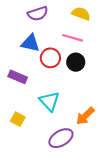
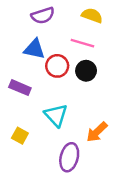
purple ellipse: (61, 138) -> (69, 157), turned -45

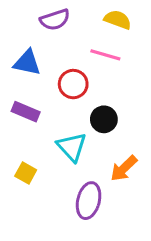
blue triangle: (34, 49) -> (27, 63), moved
black circle: (86, 71) -> (104, 119), moved

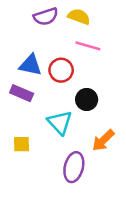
yellow semicircle: (118, 20) -> (79, 17), moved
blue triangle: (27, 63) -> (30, 65), moved
yellow square: (26, 173) -> (22, 144), turned -30

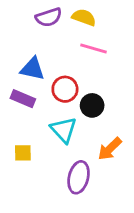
red circle: (61, 70) -> (65, 89), moved

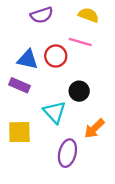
yellow semicircle: (84, 17) -> (88, 15), moved
red circle: (65, 89) -> (56, 56), moved
yellow square: (23, 153) -> (19, 132), size x1.5

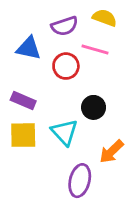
purple semicircle: (42, 15) -> (65, 26), moved
blue triangle: (28, 60) -> (29, 48), moved
yellow square: (19, 132) -> (23, 135), moved

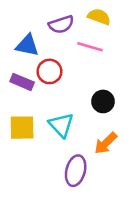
red circle: (66, 66) -> (49, 71), moved
purple rectangle: (23, 101) -> (22, 82), moved
black circle: (94, 107) -> (103, 101), moved

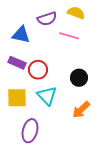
red circle: (49, 71) -> (38, 70), moved
purple ellipse: (76, 171) -> (30, 131), moved

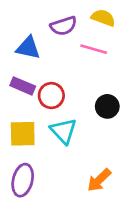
orange arrow: (81, 110) -> (99, 180), moved
purple ellipse: (30, 131) -> (23, 180), moved

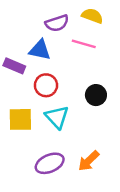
blue triangle: (28, 48) -> (40, 50), moved
purple rectangle: (23, 86) -> (14, 66), moved
purple ellipse: (23, 180) -> (50, 163), moved, turned 52

